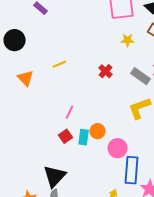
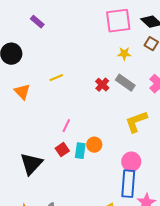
gray rectangle: (141, 76) -> (125, 83), moved
pink circle: (118, 148) -> (131, 162), moved
black triangle: (55, 176) -> (31, 164), moved

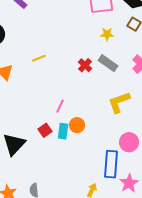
pink line: (66, 126) -> (60, 106), moved
pink circle: (131, 162) -> (129, 142), moved

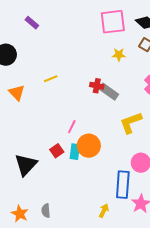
gray rectangle: (108, 63) -> (109, 92), moved
red cross: (85, 65) -> (97, 86), turned -32
orange circle: (77, 125) -> (89, 146), size x1.5

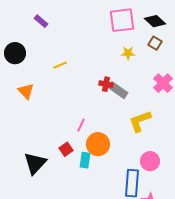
yellow line: (51, 79) -> (60, 65), moved
cyan rectangle: (75, 152) -> (85, 160), moved

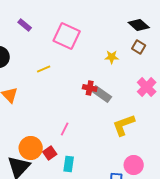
pink square: (122, 20) -> (67, 36), moved, turned 32
orange circle: (98, 144) -> (31, 148), moved

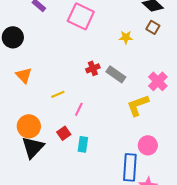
yellow line: (44, 69) -> (58, 94), moved
pink cross: (147, 87) -> (158, 81), moved
red cross: (90, 88) -> (93, 68), moved, turned -32
orange circle: (31, 148) -> (29, 126), moved

